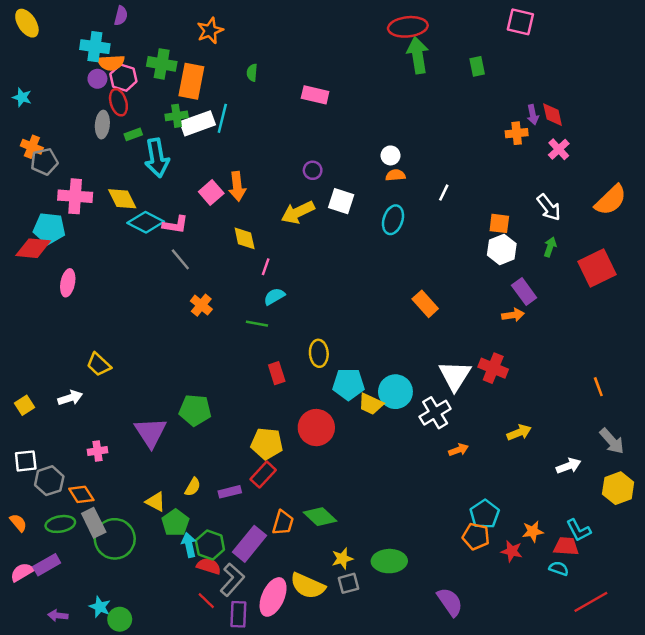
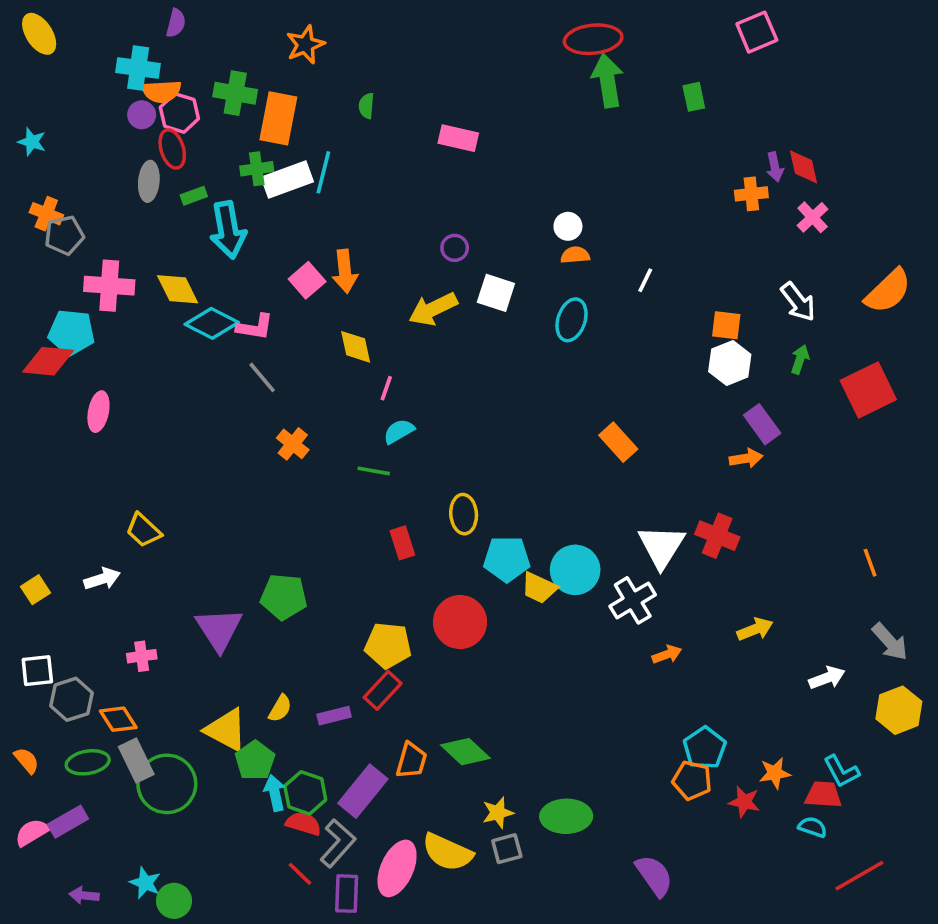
pink square: (520, 22) -> (757, 32), turned -36
yellow triangle: (156, 502) -> (226, 730), size x1.5

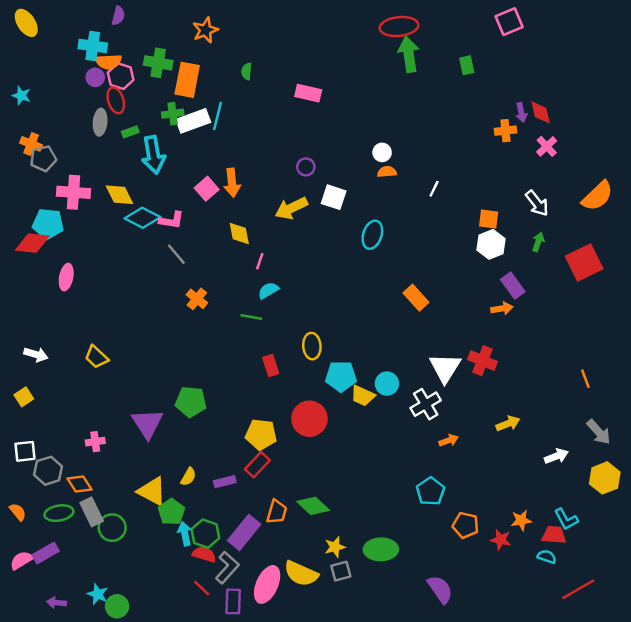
cyan ellipse: (572, 320) -> (372, 235), moved
cyan circle: (575, 570) -> (387, 384), size x0.7
white arrow: (102, 579) -> (36, 355), moved, turned 35
cyan pentagon: (705, 748) -> (430, 491), moved
green circle: (167, 784) -> (112, 528), size x0.7

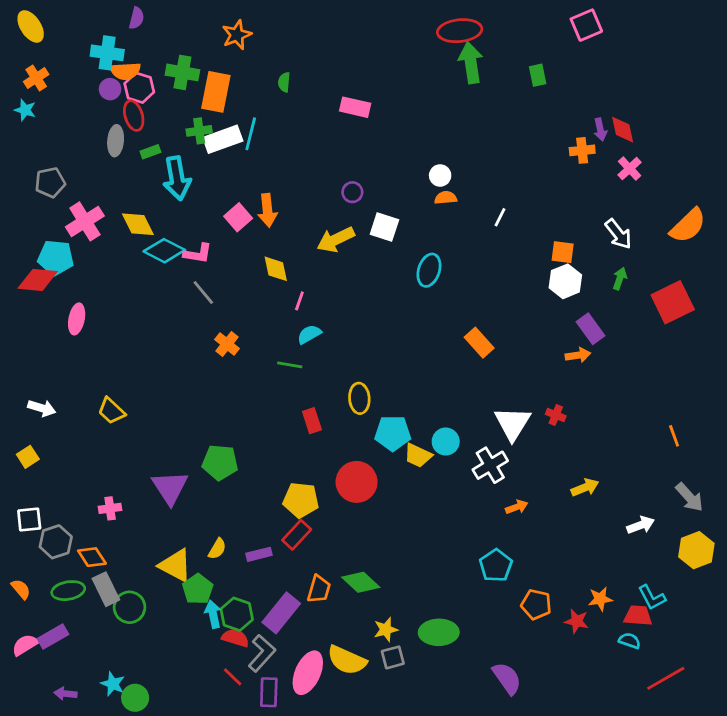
orange cross: (31, 144) -> (36, 78), moved, turned 35
pink cross: (73, 192) -> (85, 221), turned -36
red cross: (483, 361) -> (556, 415), size x0.6

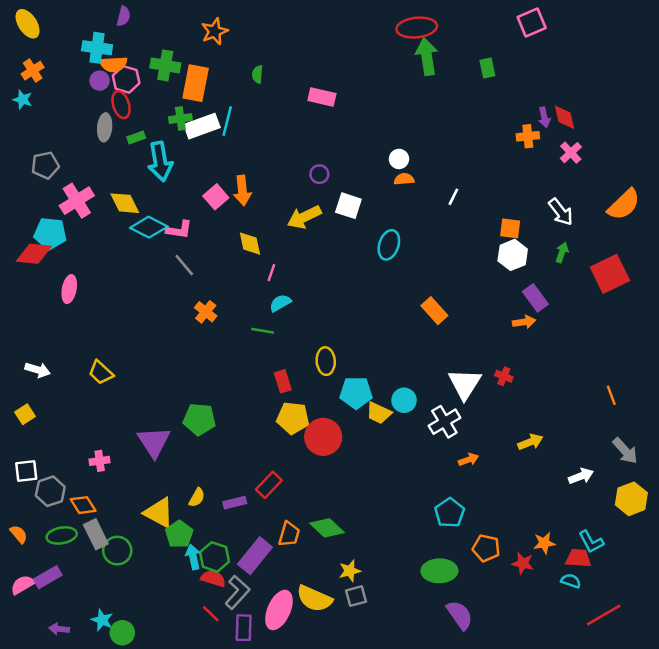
yellow pentagon: (301, 500) -> (293, 418), moved
green ellipse: (439, 632) -> (439, 571), moved

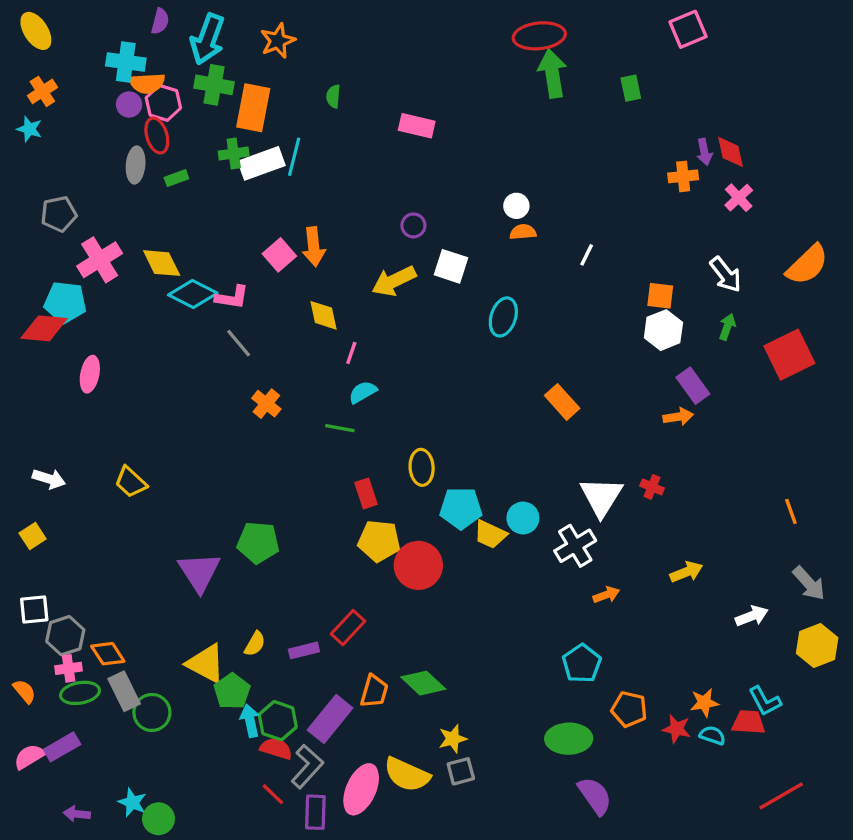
cyan arrow: (160, 161) -> (207, 39), moved, turned 30
pink cross: (100, 461) -> (69, 668), moved
cyan semicircle: (571, 581) -> (713, 735), moved

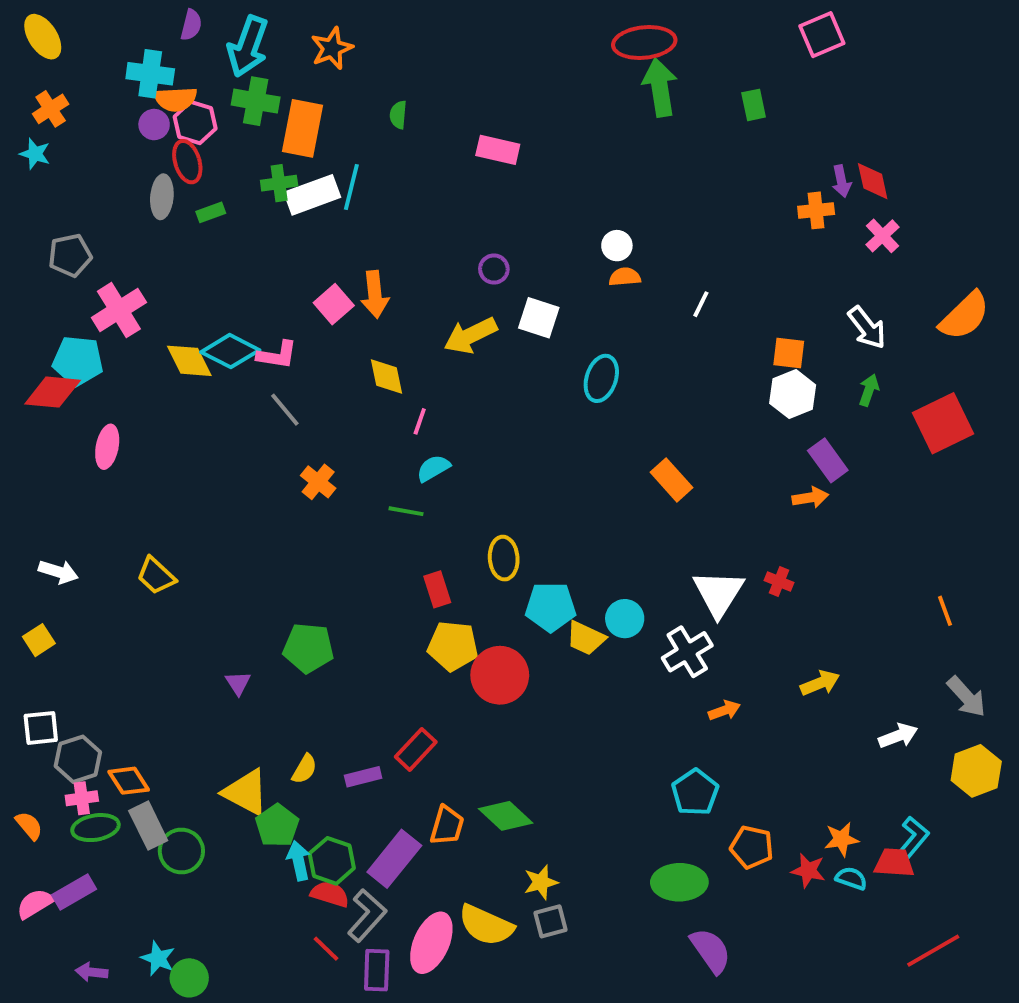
yellow diamond: (162, 263) -> (189, 361), moved
purple triangle: (199, 572) -> (238, 683), size x0.5
cyan L-shape: (765, 701) -> (914, 837), turned -112

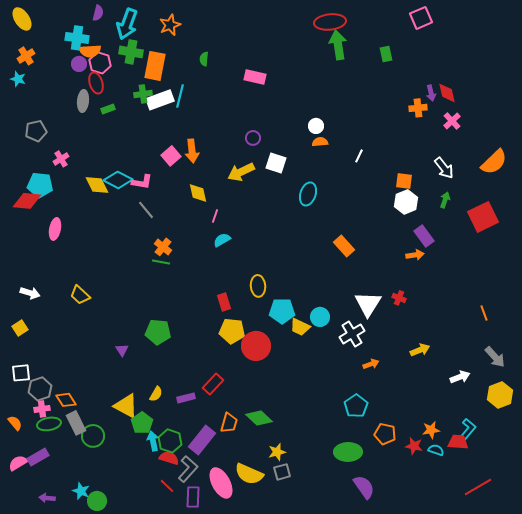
pink cross: (119, 310) -> (61, 159), size x0.6
green line: (406, 511) -> (161, 262), moved
pink ellipse: (431, 943) -> (221, 483), turned -52

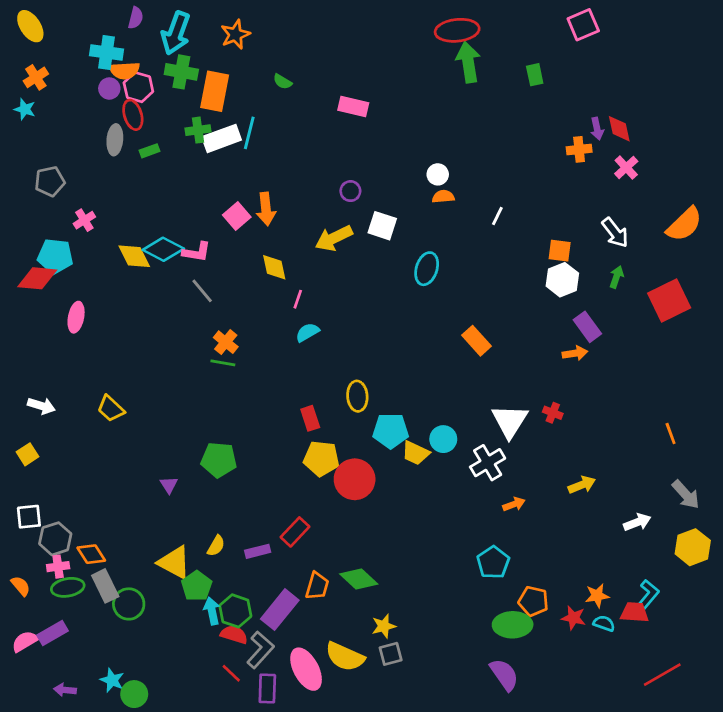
green semicircle: (204, 59) -> (283, 82), turned -64
green ellipse: (348, 452) -> (513, 625), moved

